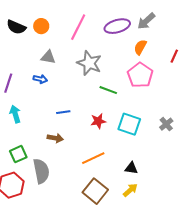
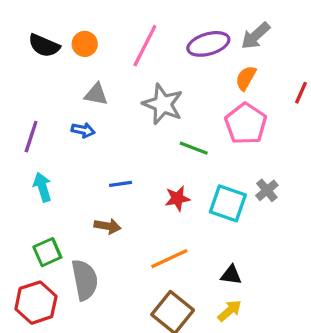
gray cross: (166, 124) -> (267, 190), moved

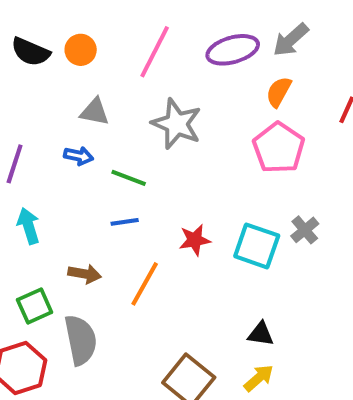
green line: (194, 148) -> (129, 178), moved
brown arrow: (107, 226) -> (85, 274), moved
orange line: (169, 259) -> (145, 284), moved, turned -36

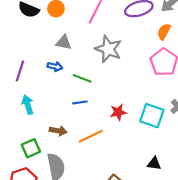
orange line: (145, 284) -> (91, 136), turned 35

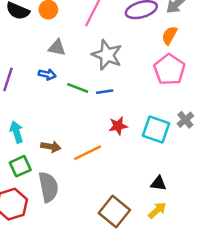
blue line: (80, 102) -> (105, 92), moved
cyan arrow: (28, 105) -> (17, 132), moved

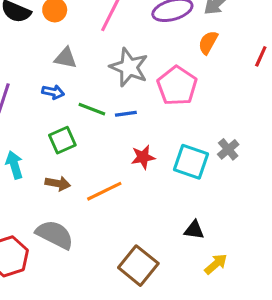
pink pentagon: (169, 70) -> (177, 86), moved
green square: (20, 166) -> (62, 140), moved
gray semicircle: (48, 187) -> (55, 235), turned -52
yellow arrow: (157, 210) -> (216, 264), moved

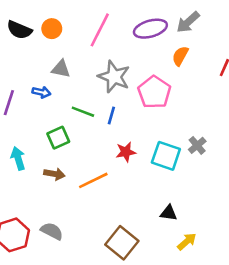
blue arrow: (53, 92) -> (41, 92), moved
blue line: (126, 114) -> (111, 116), turned -66
gray semicircle: (55, 235) -> (52, 231), moved, size x0.7

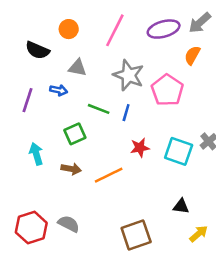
black semicircle: (19, 30) -> (37, 50), moved
brown square: (122, 243) -> (136, 235), turned 32

